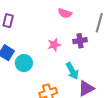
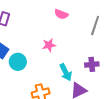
purple cross: (80, 41) -> (92, 64), moved

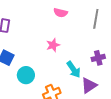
cyan circle: (18, 62) -> (26, 75), moved

